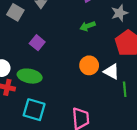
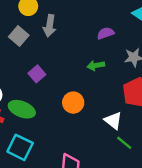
orange circle: (89, 65) -> (73, 103), moved
green line: (125, 89) -> (124, 143), turned -56

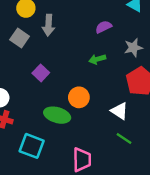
green ellipse: (22, 109) -> (57, 115), moved
green line: (124, 143) -> (124, 139), moved

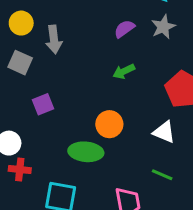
gray star: (133, 48) -> (163, 27), moved
purple square: (41, 73) -> (43, 104), moved, turned 35
green line: (124, 139) -> (162, 175), moved

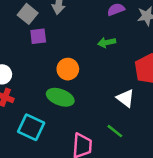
purple square: (43, 104) -> (38, 36), moved
orange circle: (109, 124) -> (68, 69), moved

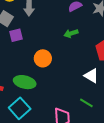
green ellipse: (60, 97) -> (25, 82), moved
cyan square: (31, 127) -> (20, 108), turned 30

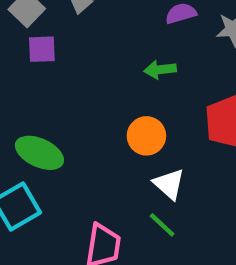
orange circle: (43, 58) -> (146, 136), moved
white triangle: (91, 76) -> (169, 184), moved

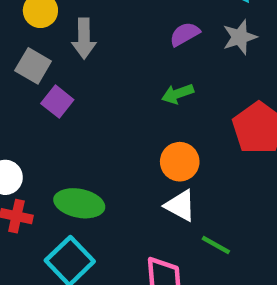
purple square: (42, 49) -> (57, 102), turned -36
white triangle: (169, 184) -> (180, 206), moved

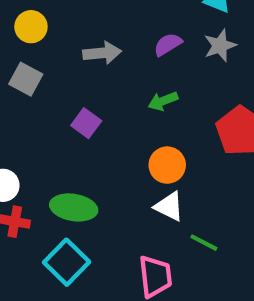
gray arrow: (84, 38) -> (102, 53), moved, turned -93
purple square: (57, 102) -> (86, 123), moved

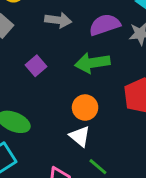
purple semicircle: (168, 44) -> (105, 25), size x1.5
green arrow: (163, 101) -> (92, 63), size x1.6

